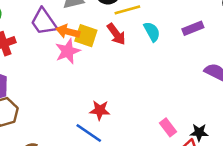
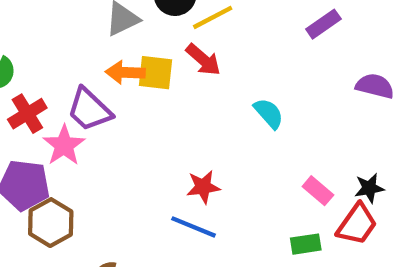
purple trapezoid: (44, 22) -> (89, 110), moved
cyan semicircle: (152, 32) -> (269, 113), moved
pink star: (68, 51) -> (64, 145), moved

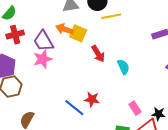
red arrow: (203, 60) -> (98, 54), moved
pink star: (64, 145) -> (43, 59), moved
red star: (203, 187) -> (92, 99), moved

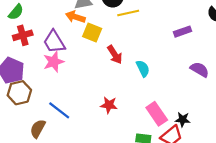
orange arrow: (65, 29) -> (75, 17), moved
blue line: (74, 108) -> (59, 110), moved
pink rectangle: (135, 108) -> (157, 114), size x1.5

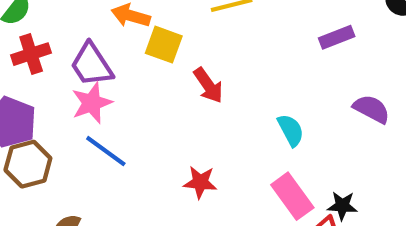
cyan semicircle: (143, 68) -> (291, 130), moved
blue line: (59, 110) -> (106, 151), moved

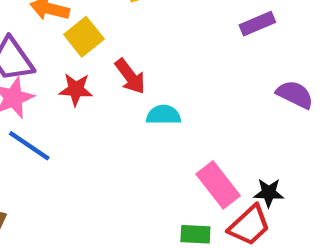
yellow square: (164, 45) -> (84, 37), turned 33
cyan semicircle: (291, 130) -> (163, 115), moved, turned -60
red star: (200, 182) -> (76, 89), moved

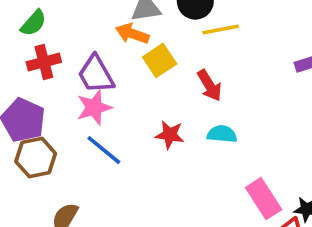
red arrow: (130, 76) -> (209, 85), moved
red star: (76, 89) -> (170, 135), moved

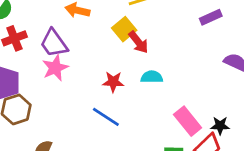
yellow square: (160, 60) -> (124, 29), moved
blue line: (104, 150) -> (106, 117), moved

